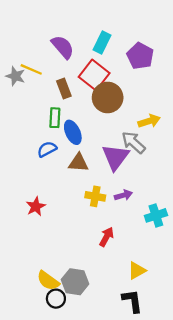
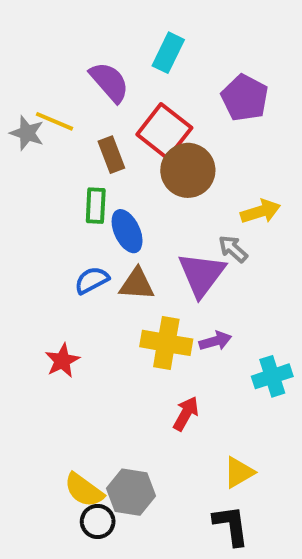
cyan rectangle: (102, 42) -> (168, 53), moved
gray arrow: (133, 142) -> (233, 249), size x0.7
blue semicircle: (47, 149) -> (92, 280), moved
yellow cross: (95, 196) -> (166, 343), size x1.4

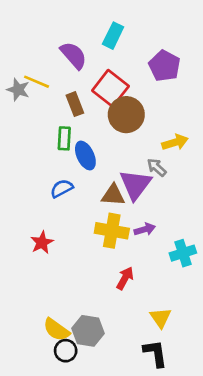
brown triangle: (137, 284) -> (113, 195), moved
yellow triangle: (239, 472) -> (161, 318), turned -35

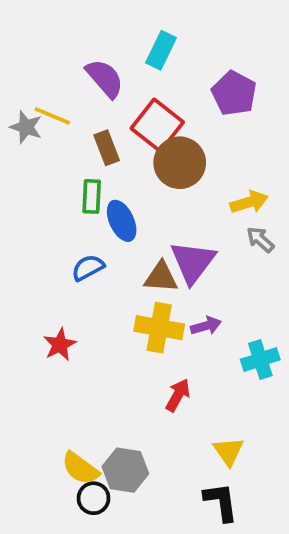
gray arrow: (157, 167) -> (260, 240), moved

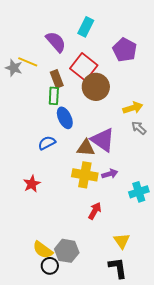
green rectangle: (92, 196) -> (54, 96), moved
purple triangle: (193, 262) -> (103, 140), turned -32

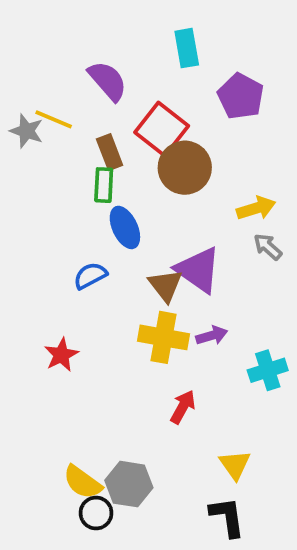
cyan rectangle: (86, 27) -> (187, 48), moved, turned -36
brown triangle: (86, 148) -> (165, 285), turned 48

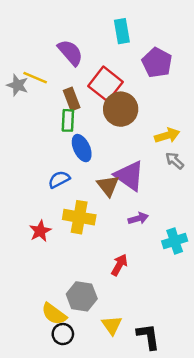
yellow cross: (164, 337) -> (79, 217), moved
yellow triangle: (235, 465) -> (112, 325), moved
gray hexagon: (129, 484) -> (82, 296), moved

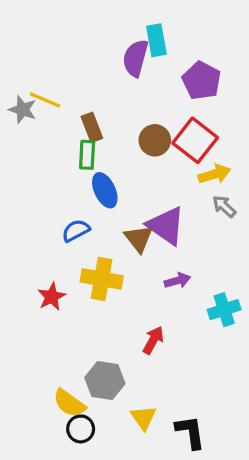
purple semicircle: (70, 53) -> (135, 58), moved, turned -124
red square: (106, 84) -> (195, 140), moved
brown circle: (121, 109) -> (155, 140), size x0.7

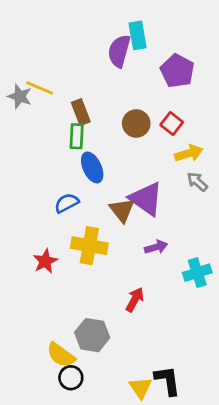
red square: (195, 140) -> (172, 123), size x0.6
yellow triangle: (144, 418) -> (140, 388), moved

